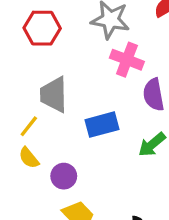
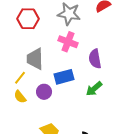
pink cross: (127, 60) -> (68, 42), moved
purple circle: (64, 176) -> (44, 92), moved

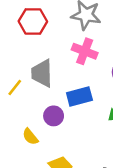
yellow line: (20, 78) -> (15, 87), moved
yellow semicircle: (20, 97) -> (30, 137), moved

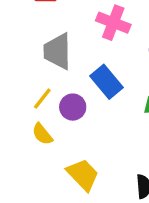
yellow line: (15, 87) -> (42, 99), moved
blue rectangle: (79, 96) -> (106, 82), turned 65

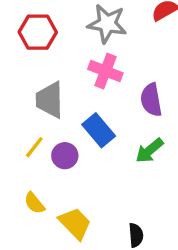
yellow semicircle: (42, 134) -> (34, 203), moved

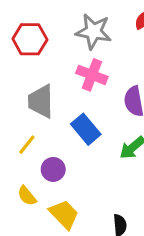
purple circle: (65, 156) -> (53, 169), moved

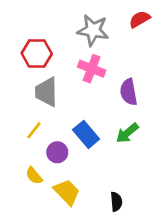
red hexagon: (30, 39) -> (37, 54), moved
blue rectangle: (86, 129) -> (86, 134), moved

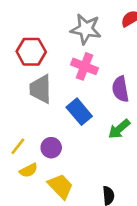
yellow line: (34, 130) -> (18, 146), moved
blue rectangle: (86, 134) -> (79, 112), moved
yellow semicircle: (34, 176) -> (29, 170), turned -78

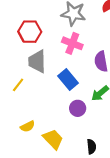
yellow line: (18, 146) -> (18, 85), moved
purple circle: (51, 148) -> (78, 108), moved

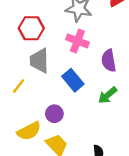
purple circle: (78, 108) -> (54, 114), moved
yellow semicircle: (28, 126) -> (29, 131), size x1.5

